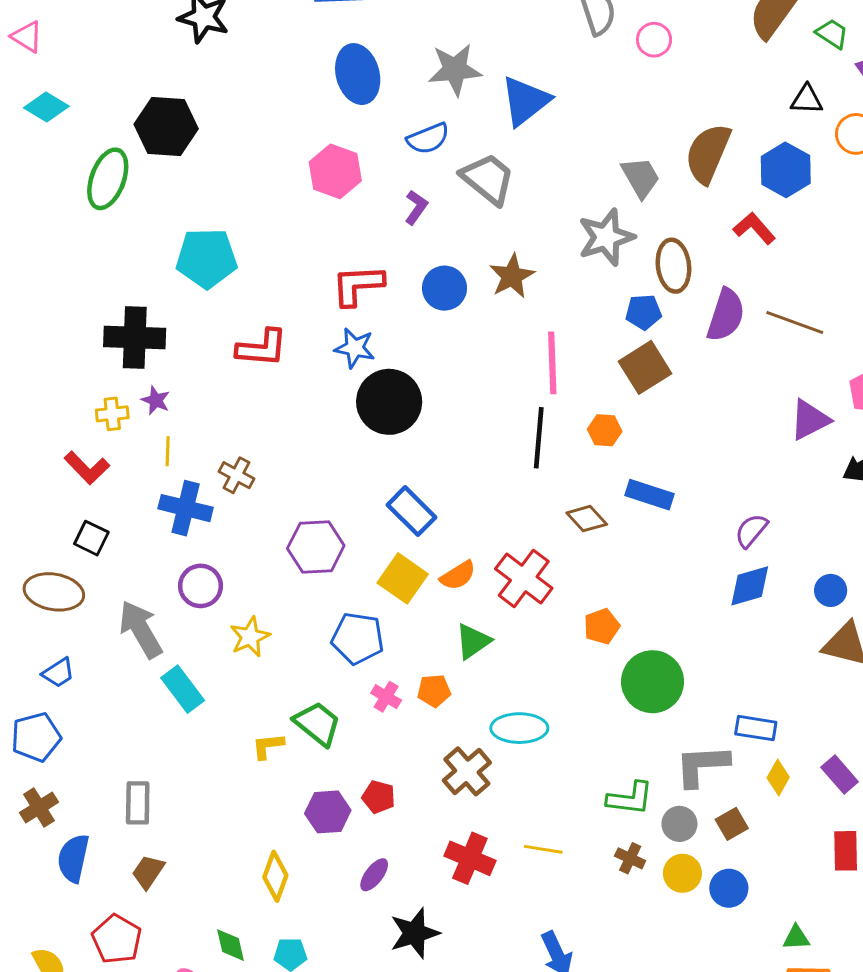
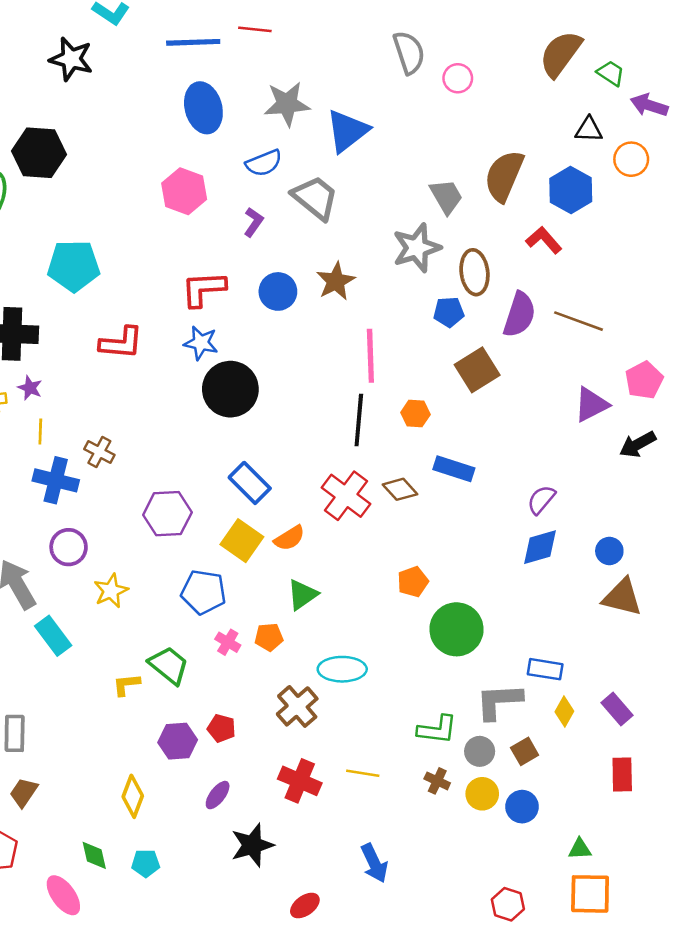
brown square: (645, 367) -> (477, 370), moved
red cross: (524, 578) -> (346, 496), moved

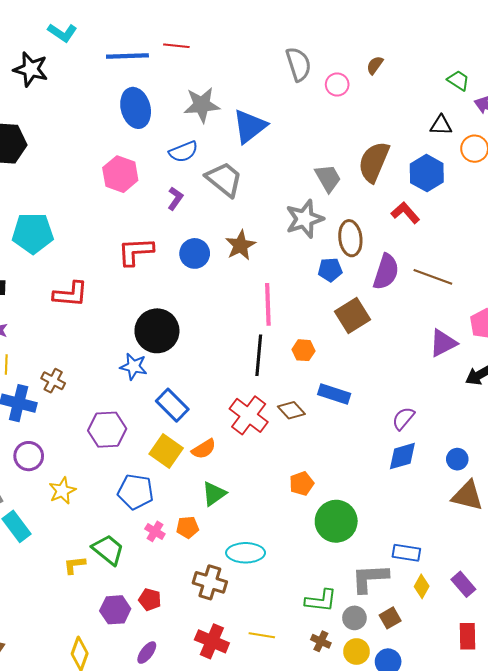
brown semicircle: (561, 54) -> (375, 65), moved, size x0.5
blue star: (201, 343) -> (134, 366), moved
brown cross: (297, 706) -> (210, 582), turned -32

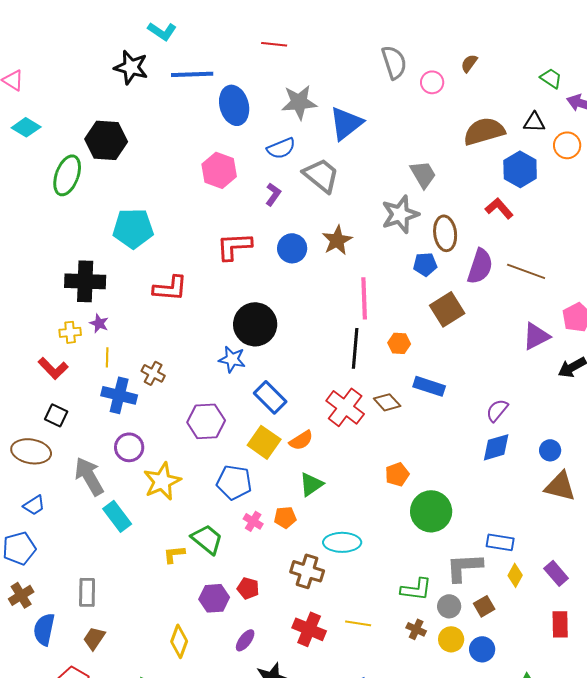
blue line: (127, 56) -> (192, 74), moved
brown semicircle: (374, 162) -> (484, 131), moved, turned 51
yellow star: (62, 491) -> (162, 481), size x1.4

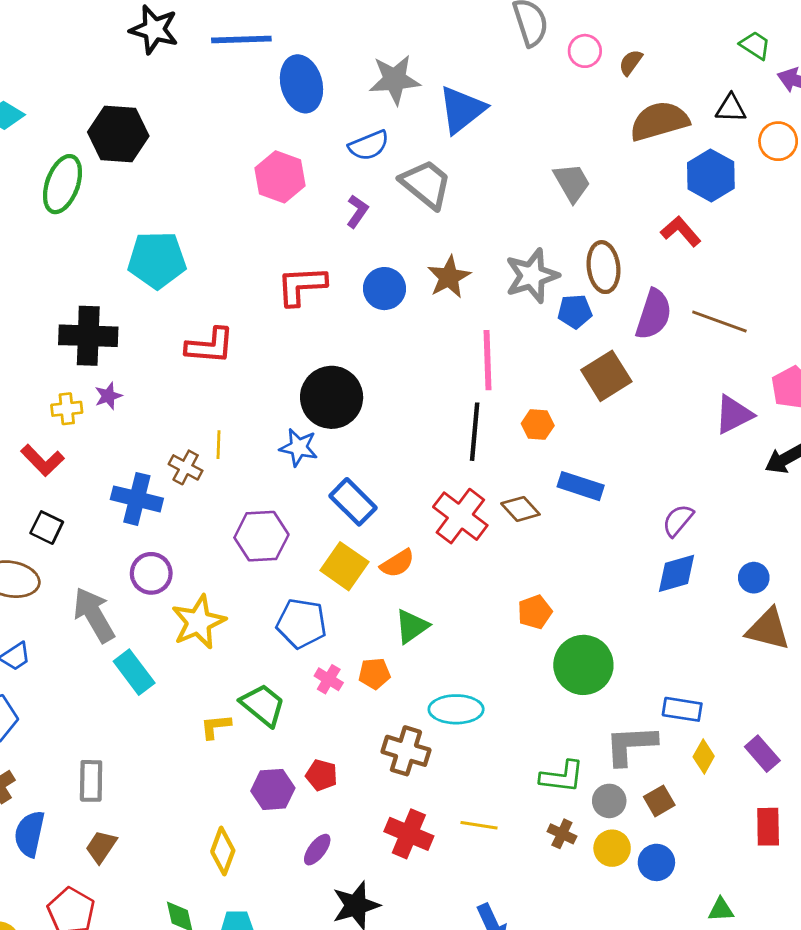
brown semicircle: (469, 63) -> (631, 62), moved
gray star: (400, 214) -> (532, 276), moved
purple star: (99, 323) -> (108, 396), turned 30
yellow line: (107, 357) -> (218, 445), moved

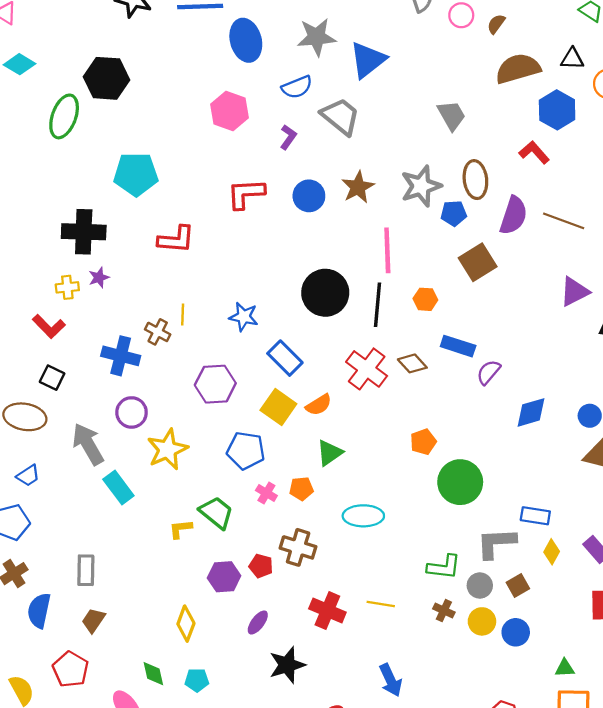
black circle: (332, 397) -> (325, 293), moved
purple semicircle: (678, 520) -> (488, 372), moved
brown cross: (406, 751) -> (298, 547), moved

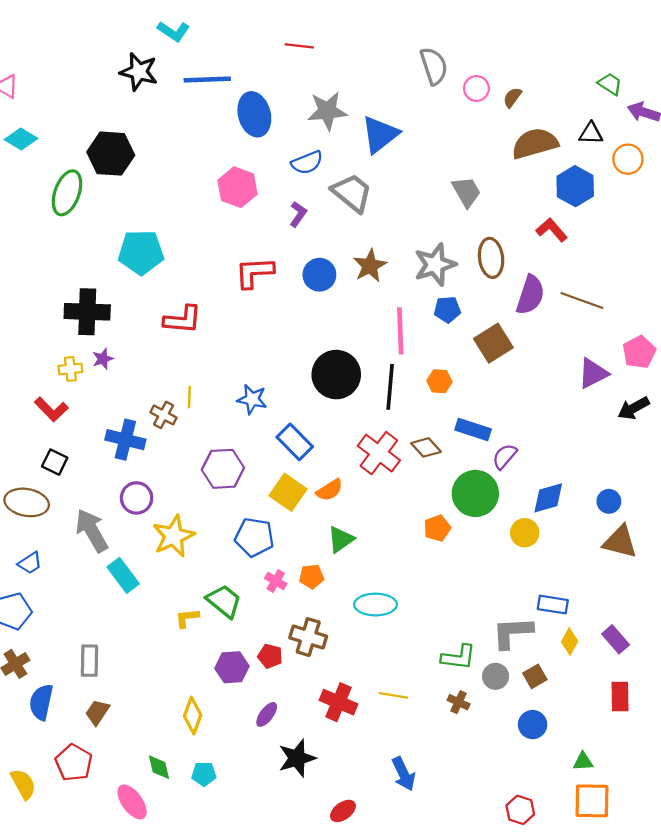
blue pentagon: (454, 213) -> (447, 309), moved
green circle: (460, 482) -> (475, 493), moved
yellow circle: (482, 621) -> (525, 533), moved

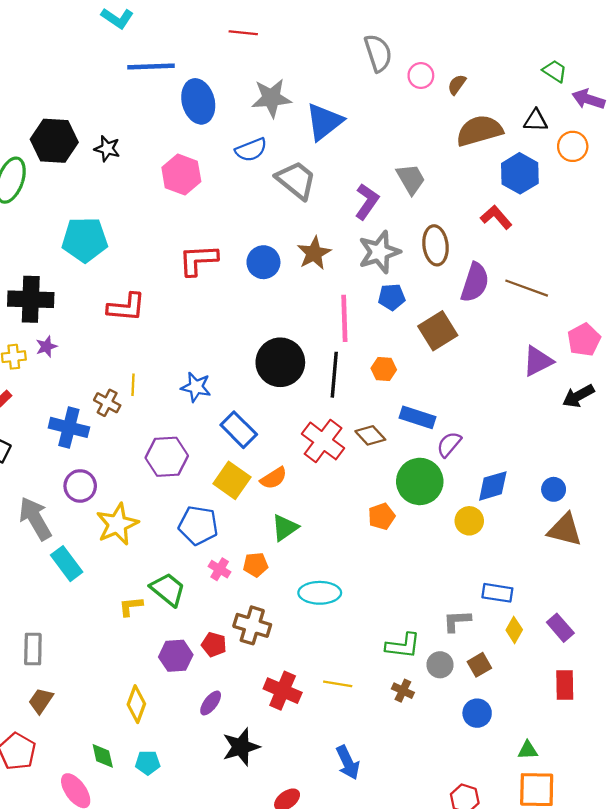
black star: (139, 72) -> (107, 149), moved, size x0.7
purple L-shape: (298, 214) -> (367, 201), moved, size x1.4
gray L-shape: (512, 633) -> (457, 621), size x0.7

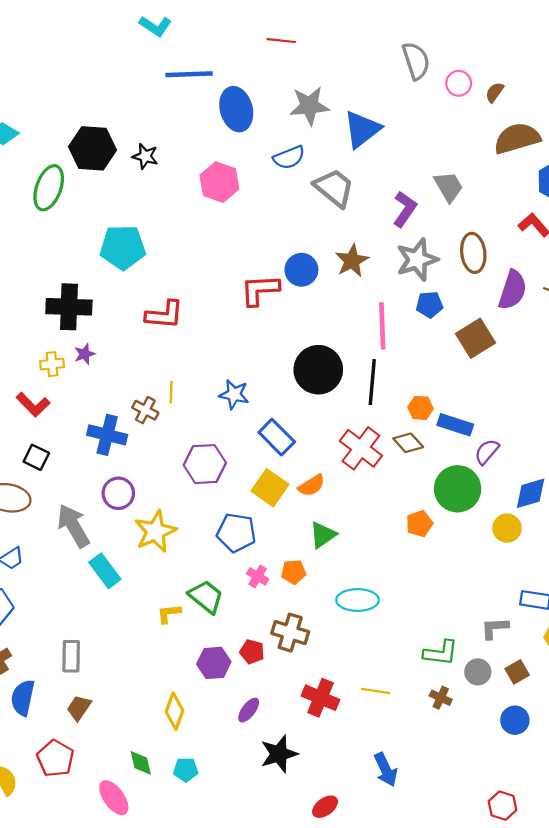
red L-shape: (198, 260) -> (260, 290), moved
orange hexagon: (384, 369) -> (420, 408), moved

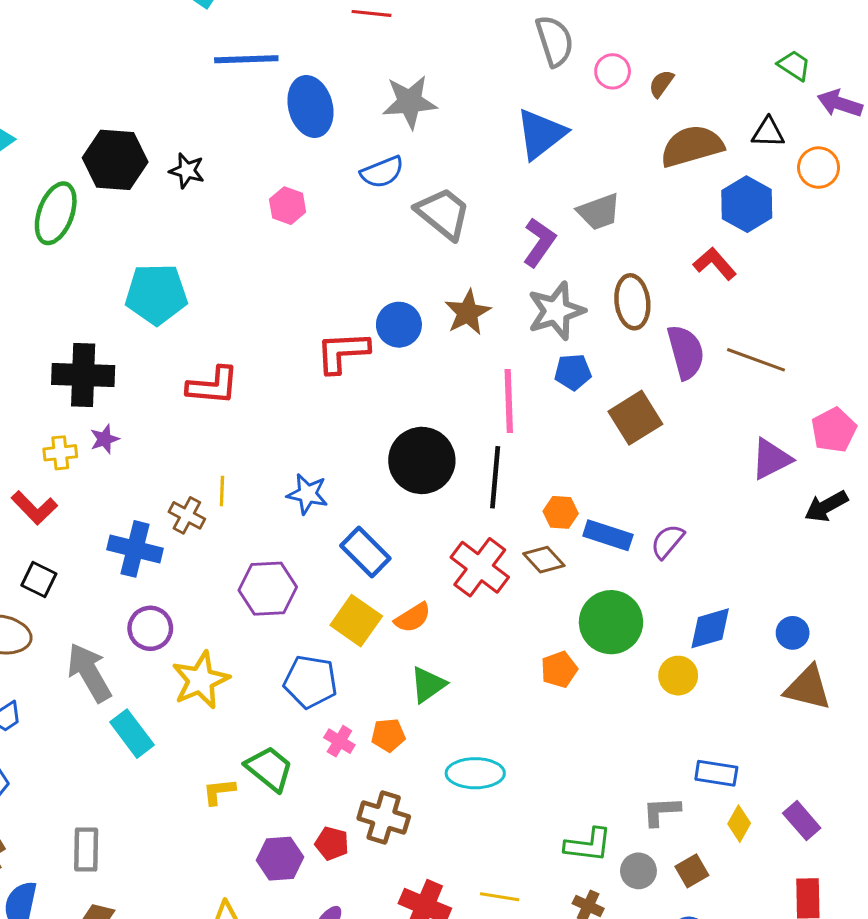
blue triangle: (362, 129) -> (541, 134), moved
pink hexagon: (219, 182) -> (288, 206), size x0.7
gray trapezoid: (449, 187) -> (599, 212), turned 100
purple semicircle: (513, 290) -> (686, 352), turned -33
purple semicircle: (487, 452) -> (667, 541), moved

